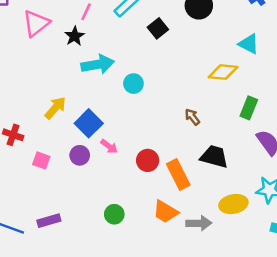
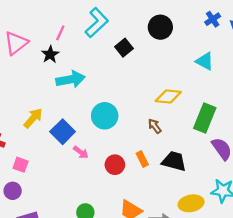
yellow diamond: (223, 72) -> (168, 96), moved
cyan circle: (133, 84) -> (105, 116), moved, size x1.5
green rectangle: (249, 108) -> (205, 118), size x1.4
purple circle: (80, 155) -> (13, 191), moved
orange rectangle: (178, 175) -> (142, 159), moved, size x0.6

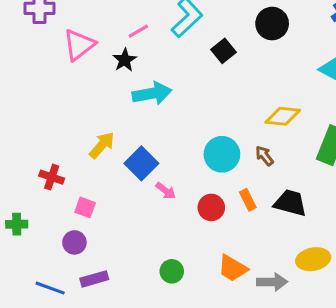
pink line: (60, 33) -> (138, 31), turned 35
cyan circle: (105, 116) -> (222, 154), moved

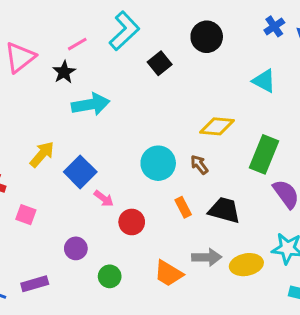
red circle: (211, 207) -> (132, 222), moved
purple circle: (74, 242) -> (76, 248), moved
gray arrow: (272, 282) -> (207, 257), moved

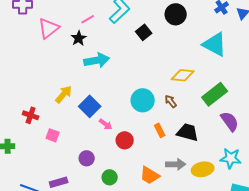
cyan triangle: (264, 81) -> (215, 44), size x1.5
green rectangle: (264, 154) -> (215, 94), turned 30

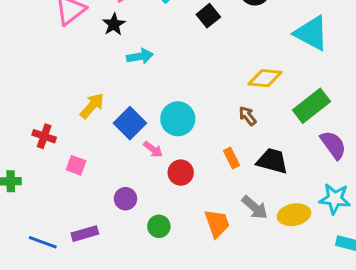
cyan arrow: (97, 60) -> (140, 56), size x0.7
cyan circle: (143, 100) -> (178, 119), moved
gray arrow: (176, 164) -> (255, 207), turned 42
orange trapezoid: (150, 175) -> (217, 223), turned -140

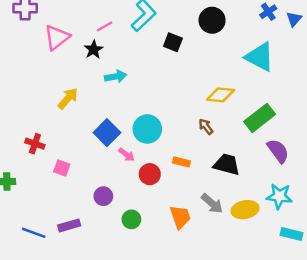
black square: (208, 16) -> (173, 42), turned -30
yellow arrow: (92, 106) -> (68, 98), moved
orange rectangle: (232, 158) -> (182, 162), moved, turned -49

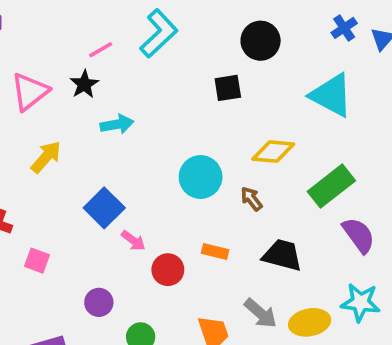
pink triangle: (57, 37) -> (30, 92), moved
black square: (173, 42) -> (228, 88), moved, turned -30
cyan circle: (147, 129) -> (201, 177), moved

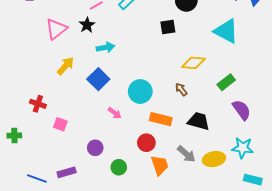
cyan circle: (201, 177) -> (140, 91), moved
green rectangle: (331, 186) -> (226, 82), size x0.7
blue square: (104, 208) -> (98, 79), moved
orange rectangle: (215, 251) -> (161, 119), size x1.5
red circle: (168, 270) -> (146, 143), moved

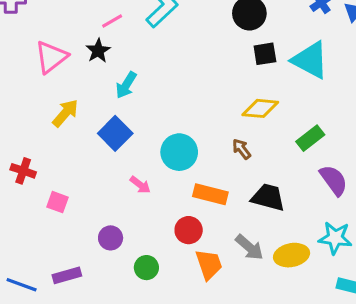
black square: (168, 27) -> (265, 54), moved
cyan arrow: (105, 47) -> (126, 85), turned 132

